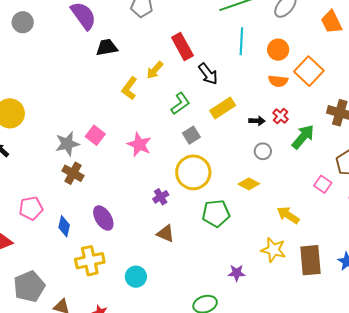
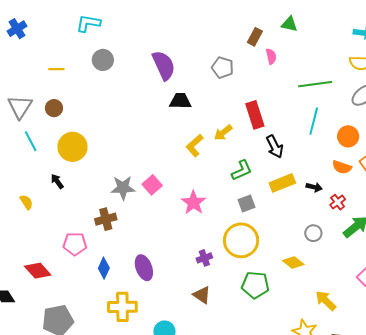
black arrow: (257, 121) -> (314, 187), moved
brown cross: (73, 173) -> (106, 219), moved, turned 35

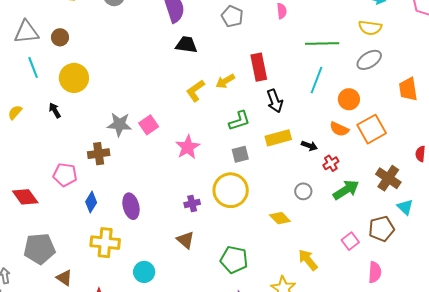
gray triangle: (20, 107) -> (26, 32), turned 44
yellow semicircle: (26, 202) -> (15, 112), moved, turned -112
green pentagon: (255, 285) -> (234, 260), moved

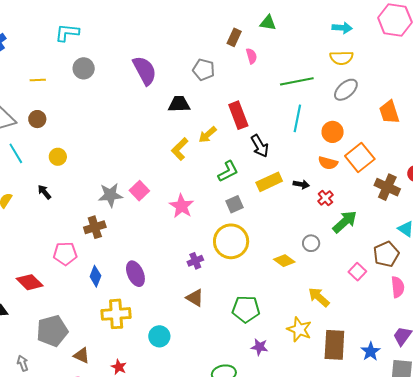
black trapezoid: (186, 45) -> (179, 104), moved
yellow circle: (74, 78) -> (58, 157), size x0.6
brown cross: (388, 178) -> (387, 187), moved
gray circle: (303, 191) -> (311, 243), moved
pink semicircle: (375, 272) -> (398, 287), moved

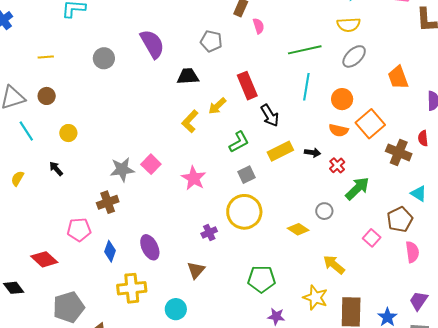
gray circle: (84, 68) -> (104, 58), moved
brown triangle: (195, 298) -> (196, 270), moved, turned 42

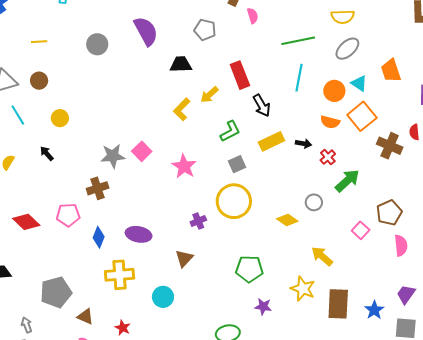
cyan triangle: (419, 194) -> (359, 83), moved
purple ellipse: (150, 247) -> (139, 234), turned -55
red diamond: (44, 259) -> (26, 222), moved

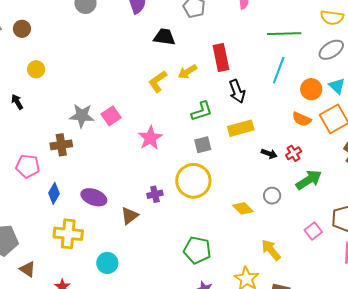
black arrow: (304, 144) -> (269, 154), moved
brown triangle: (184, 258) -> (130, 216), moved

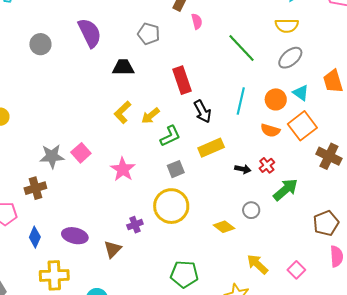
green line: (284, 34) -> (241, 48), turned 56
cyan line: (279, 70) -> (241, 101), moved
yellow arrow: (187, 72) -> (151, 116), moved
pink square: (313, 231) -> (296, 270), moved

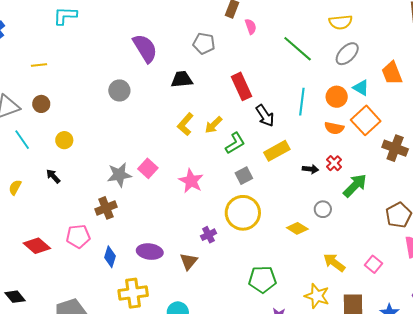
gray circle: (40, 44) -> (119, 90), moved

